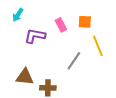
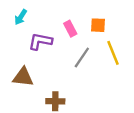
gray line: (74, 61) -> (82, 57), moved
brown triangle: (25, 77) -> (23, 77), moved

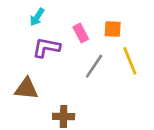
cyan arrow: (21, 17) -> (37, 17), moved

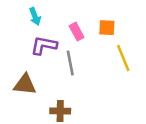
cyan arrow: (37, 17) -> (35, 16), turned -54
gray line: (94, 66) -> (70, 63), moved, turned -45

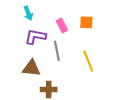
yellow line: (123, 58) -> (88, 61), moved
brown triangle: (25, 84) -> (31, 68), moved

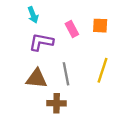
gray line: (57, 51) -> (66, 74), moved
yellow line: (88, 61) -> (102, 70), turned 40

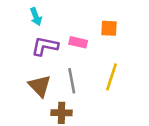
pink rectangle: (72, 29) -> (78, 42), moved, turned -49
brown triangle: (37, 79) -> (40, 86), turned 40

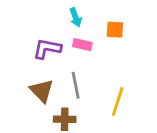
cyan arrow: (36, 17) -> (76, 17), moved
yellow line: (111, 77) -> (118, 102), moved

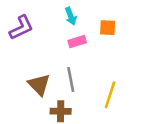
pink rectangle: (82, 45) -> (77, 42), turned -30
purple L-shape: (47, 49) -> (21, 28), moved, turned 144

